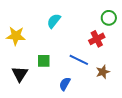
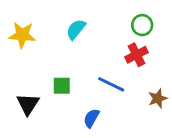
green circle: (109, 18) -> (142, 25), moved
yellow star: (16, 36) -> (22, 35), moved
brown star: (103, 72) -> (158, 98), moved

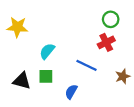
cyan semicircle: (76, 29) -> (47, 51), moved
green square: (62, 86) -> (46, 76), moved
black triangle: (28, 104) -> (22, 81), turned -48

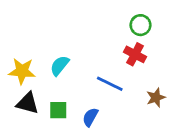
yellow star: (17, 27) -> (22, 71), moved
red cross: (106, 42) -> (135, 54), turned -35
green square: (46, 76) -> (58, 110), moved

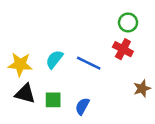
blue line: (110, 84) -> (89, 63), moved

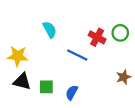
green circle: (128, 22) -> (120, 33), moved
red cross: (123, 49) -> (97, 37), moved
cyan semicircle: (54, 59) -> (50, 30), moved, turned 112

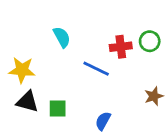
red cross: (97, 37) -> (121, 47), turned -35
blue semicircle: (72, 92) -> (103, 121), moved

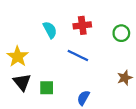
red cross: (121, 47) -> (82, 25), moved
yellow star: (22, 70) -> (18, 57), turned 30
black triangle: (27, 102) -> (22, 82), turned 36

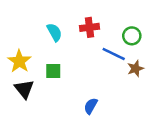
blue line: (78, 55) -> (114, 54), moved
brown star: (125, 78) -> (135, 69), moved
green square: (47, 88) -> (53, 71), moved

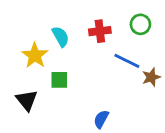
green circle: (132, 36) -> (140, 24), moved
yellow star: (19, 61) -> (35, 55), moved

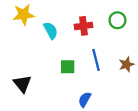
yellow star: (35, 55) -> (23, 15), moved, turned 30
blue line: (127, 61) -> (96, 60), moved, turned 50
green square: (59, 80) -> (68, 67), moved

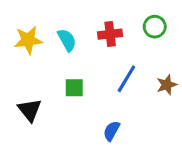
yellow star: (23, 15) -> (28, 40), moved
blue line: (96, 60) -> (126, 79), turned 45
green square: (68, 67) -> (74, 88), moved

